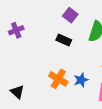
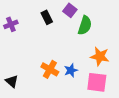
purple square: (70, 15) -> (70, 10), moved
black rectangle: (64, 40) -> (47, 17), moved, turned 40

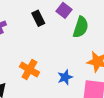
orange cross: (50, 69) -> (29, 69), moved

